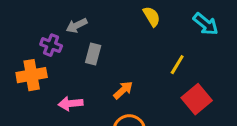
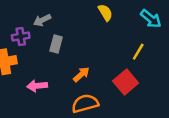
purple cross: (51, 45) -> (21, 37), turned -30
yellow line: (177, 65) -> (138, 52), moved
red square: (197, 99) -> (126, 82), moved

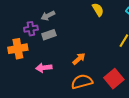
gray rectangle: (56, 44) -> (49, 35), moved, turned 56
red square: (126, 82) -> (114, 79), moved

